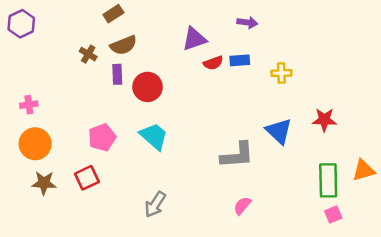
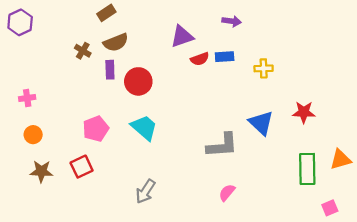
orange circle: (35, 144) -> (33, 135), size x0.6
pink square: (333, 214) -> (330, 208), moved

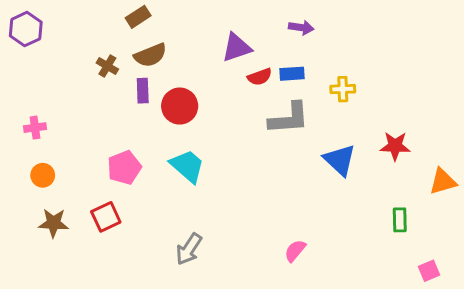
gray L-shape: (222, 145) -> (289, 118), moved
orange triangle: (340, 159) -> (443, 181), moved
green rectangle: (307, 169) -> (400, 220), size x0.6

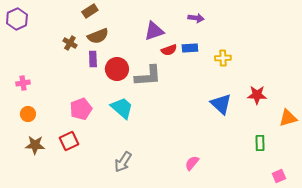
gray L-shape: (289, 118) -> (148, 76), moved

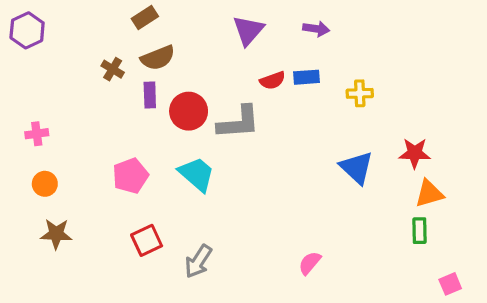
purple triangle: (154, 31) -> (248, 30), moved, turned -30
orange triangle: (288, 118) -> (429, 193), moved
red square: (69, 141) -> (147, 240), moved

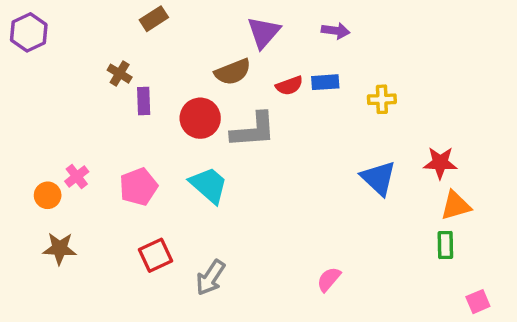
brown semicircle: (158, 58) -> (233, 72), moved
purple rectangle: (150, 95) -> (144, 101), moved
pink cross: (37, 134) -> (77, 176), moved, turned -30

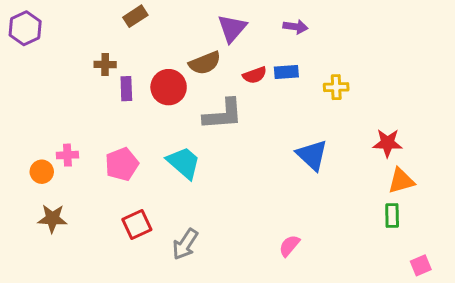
brown cross: (120, 74) -> (105, 64), turned -30
red circle: (200, 118) -> (169, 87), moved
pink cross: (77, 176) -> (67, 155), turned 35
blue triangle: (378, 178) -> (312, 155), moved

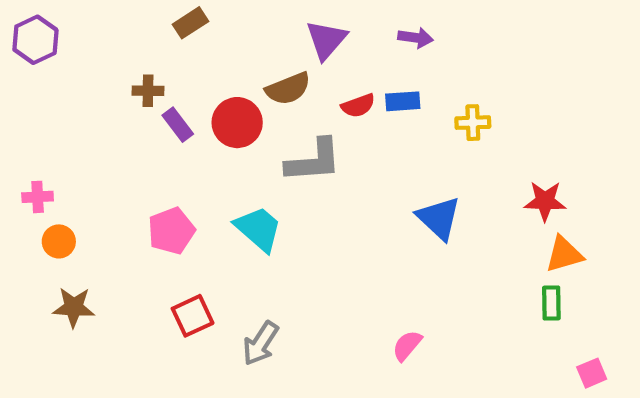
purple rectangle: (126, 89) -> (178, 125), turned -35
pink cross: (67, 155) -> (38, 197), moved

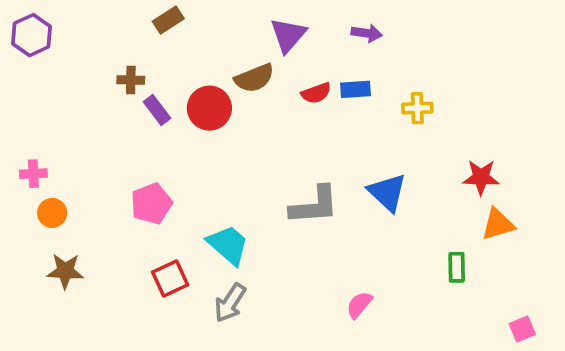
gray L-shape: (314, 161) -> (314, 205), moved
cyan trapezoid: (258, 229) -> (228, 245), moved
green rectangle: (551, 303) -> (457, 267), moved

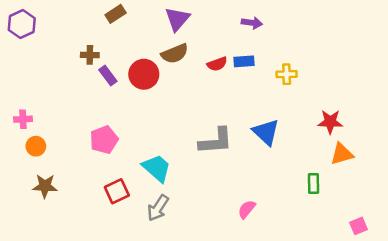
purple triangle: (288, 35) -> (177, 19), moved

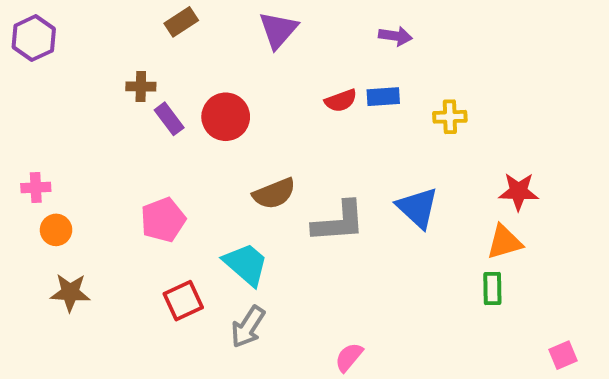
brown semicircle: (175, 54) -> (274, 194), moved
orange triangle: (342, 154) -> (504, 242), moved
pink semicircle: (247, 209) -> (349, 357), moved

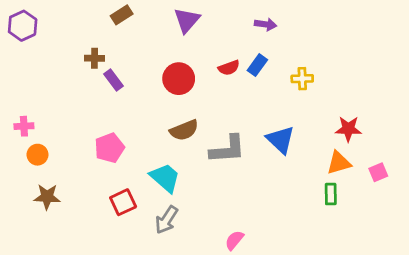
blue rectangle: (383, 97) -> (257, 65), turned -50
red circle: (226, 117) -> (179, 79), moved
pink square: (563, 355) -> (378, 172), moved

